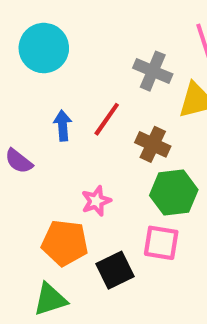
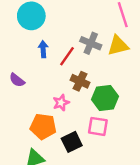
gray cross: (153, 71) -> (91, 43), moved
blue arrow: (63, 126) -> (43, 49), moved
brown cross: (153, 144) -> (80, 81), moved

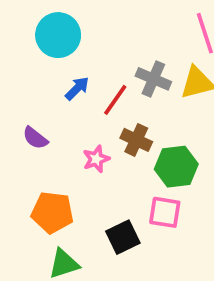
blue arrow: (43, 49) -> (77, 88), turned 49
pink star: (61, 103) -> (96, 159), moved
orange pentagon: (43, 126) -> (52, 212), moved

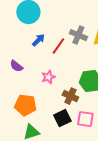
brown cross: (136, 140) -> (70, 96), moved
pink square: (165, 212) -> (85, 119), moved

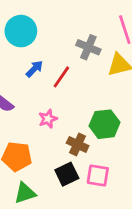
gray cross: (78, 35) -> (88, 47), moved

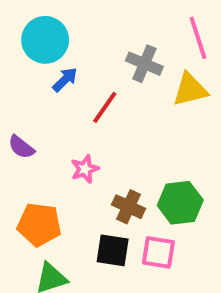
blue arrow: (34, 69) -> (65, 80), moved
green hexagon: (105, 124) -> (180, 203), moved
black square: (67, 174) -> (113, 250), turned 35

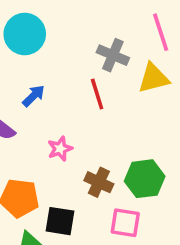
blue arrow: (65, 80) -> (34, 96), moved
red line: (105, 107) -> (97, 94), moved, turned -52
black square: (113, 250) -> (60, 221), moved

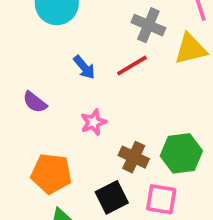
red line: (97, 94) -> (132, 65), turned 76
blue arrow: (34, 96) -> (84, 67), moved, turned 95
black square: (60, 221) -> (112, 197), moved, turned -36

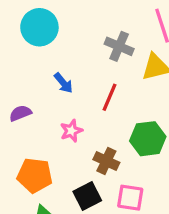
red line: (132, 65) -> (110, 97), moved, turned -36
purple semicircle: (35, 102) -> (20, 113), turned 120
green hexagon: (181, 153) -> (148, 139), moved

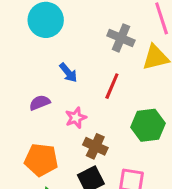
purple semicircle: (20, 113) -> (40, 103), moved
brown cross: (106, 161) -> (95, 146), moved

